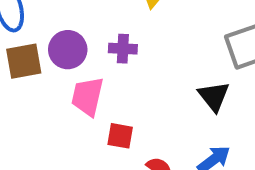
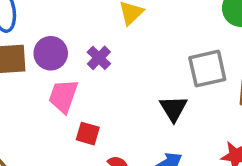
purple cross: (123, 49) -> (99, 58), turned 35

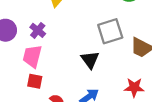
pink trapezoid: (63, 96) -> (32, 56), moved

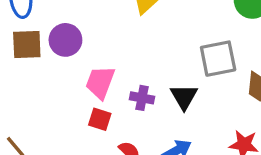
purple cross: (38, 30) -> (142, 98), moved, turned -35

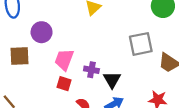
brown square: (27, 44) -> (19, 56), moved
black triangle: (184, 97) -> (112, 80), moved

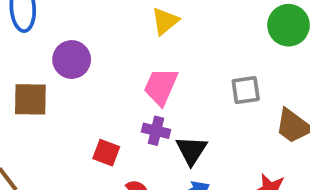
gray square: (141, 44) -> (246, 90), size x0.7
pink trapezoid: (64, 60) -> (161, 87), moved

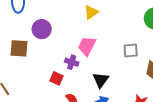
purple cross: (156, 131) -> (72, 62), moved

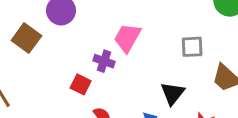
brown square: (19, 48) -> (26, 38), turned 30
black triangle: (101, 80) -> (173, 93), moved

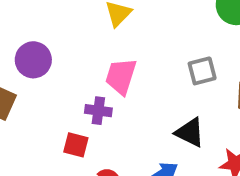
black triangle: (173, 93) -> (190, 132), turned -30

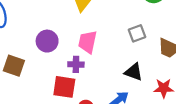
purple circle: (33, 60) -> (47, 41), moved
red square: (76, 145) -> (64, 87), size x1.5

